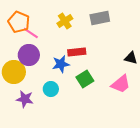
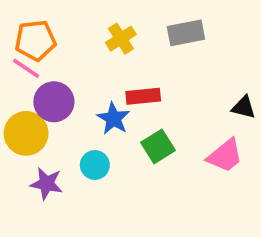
orange pentagon: (19, 22) -> (35, 40), turned -30
pink line: (31, 33) -> (26, 68), moved
blue star: (61, 64) -> (113, 118), turned -30

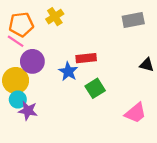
gray rectangle: (186, 33) -> (133, 20), moved
yellow cross: (121, 39) -> (55, 17), moved
pink trapezoid: (225, 156) -> (135, 113), moved
cyan circle: (95, 165) -> (18, 100), moved

